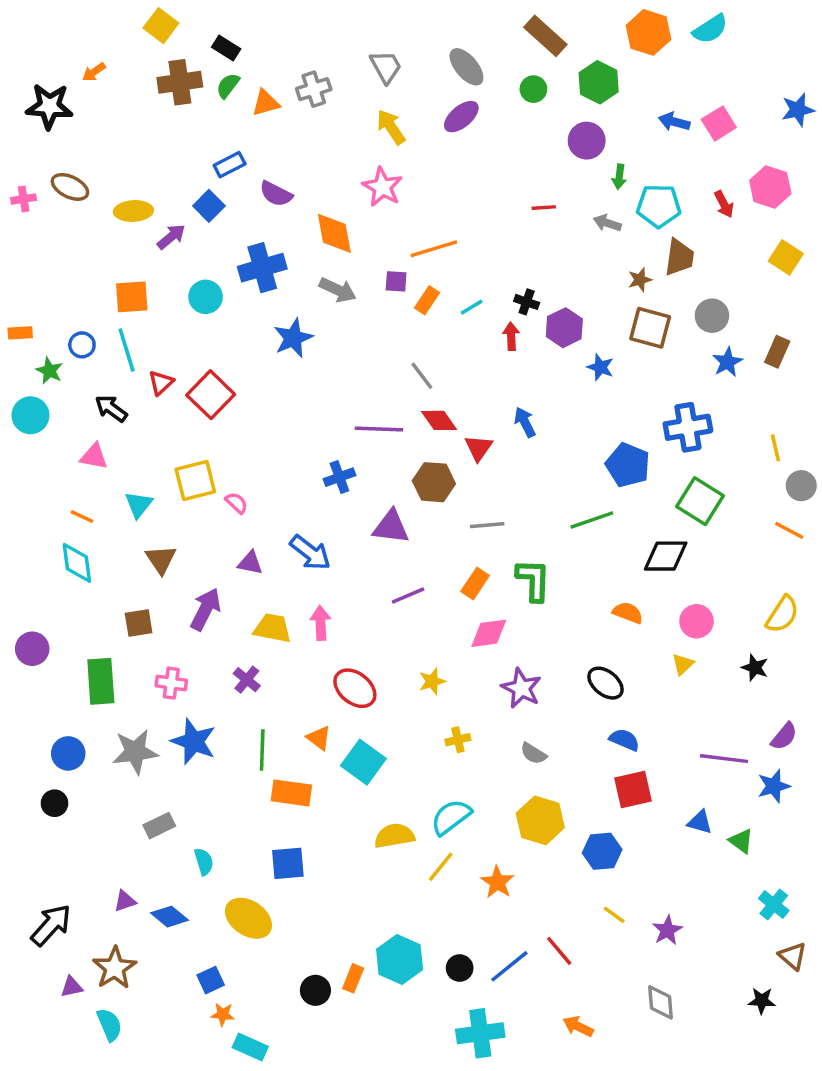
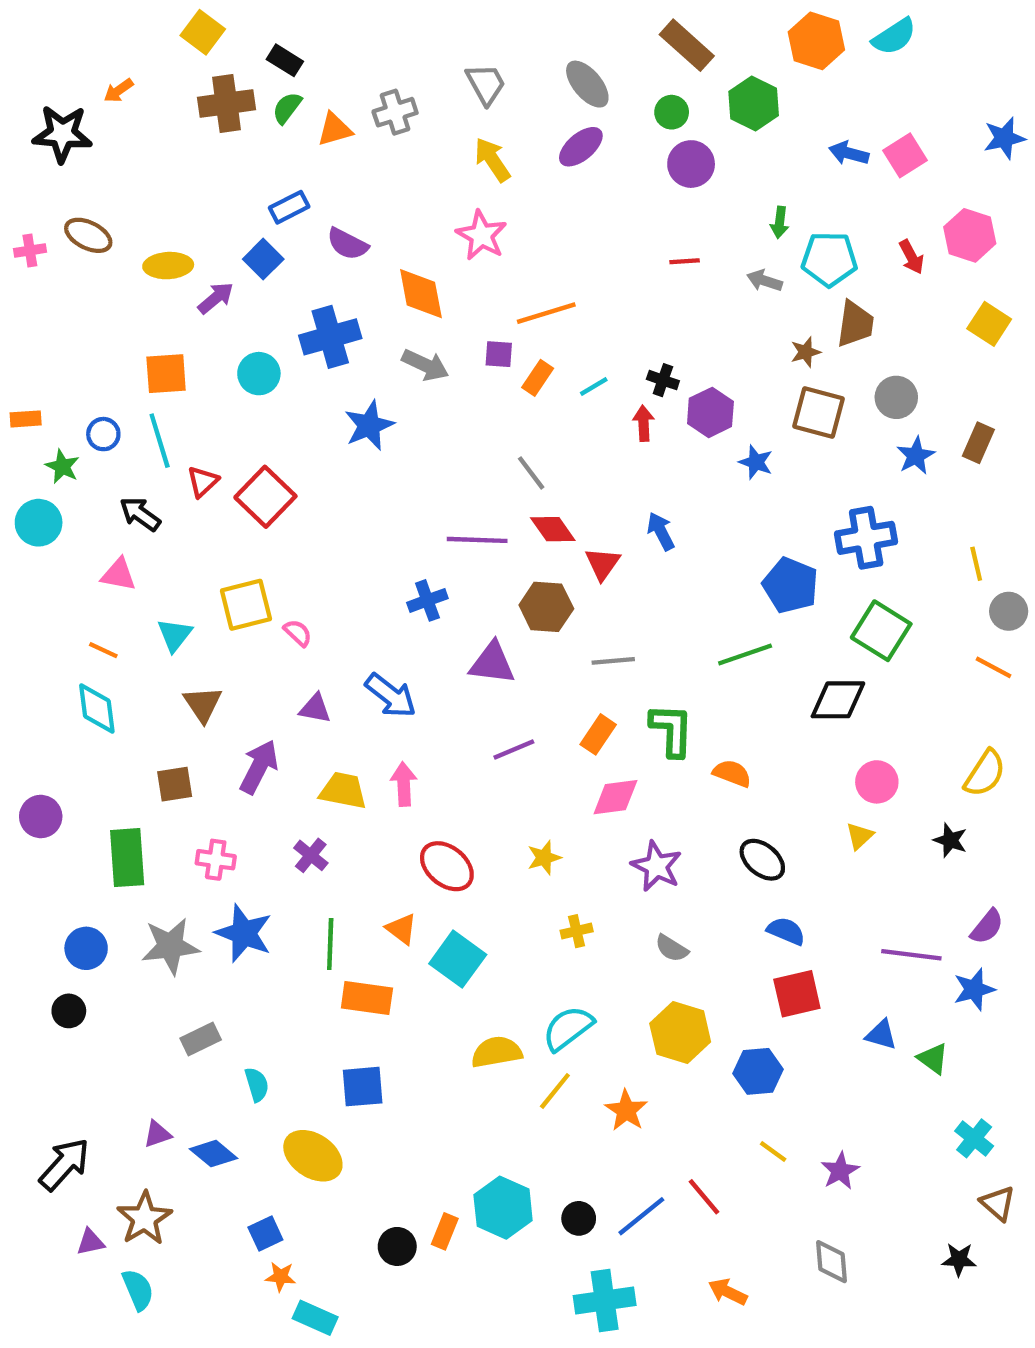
purple circle: (587, 141) -> (691, 164), moved
orange semicircle: (628, 613) -> (732, 773), moved

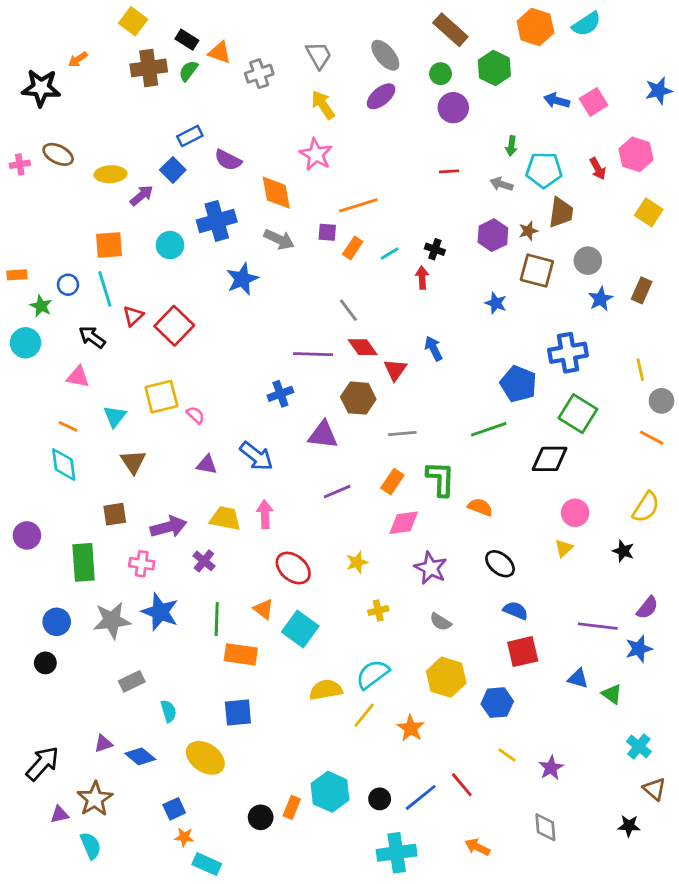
orange triangle: (335, 129) -> (220, 52), moved, turned 35
purple hexagon: (710, 412) -> (493, 235), moved
purple arrow: (259, 767) -> (169, 527), moved, turned 48

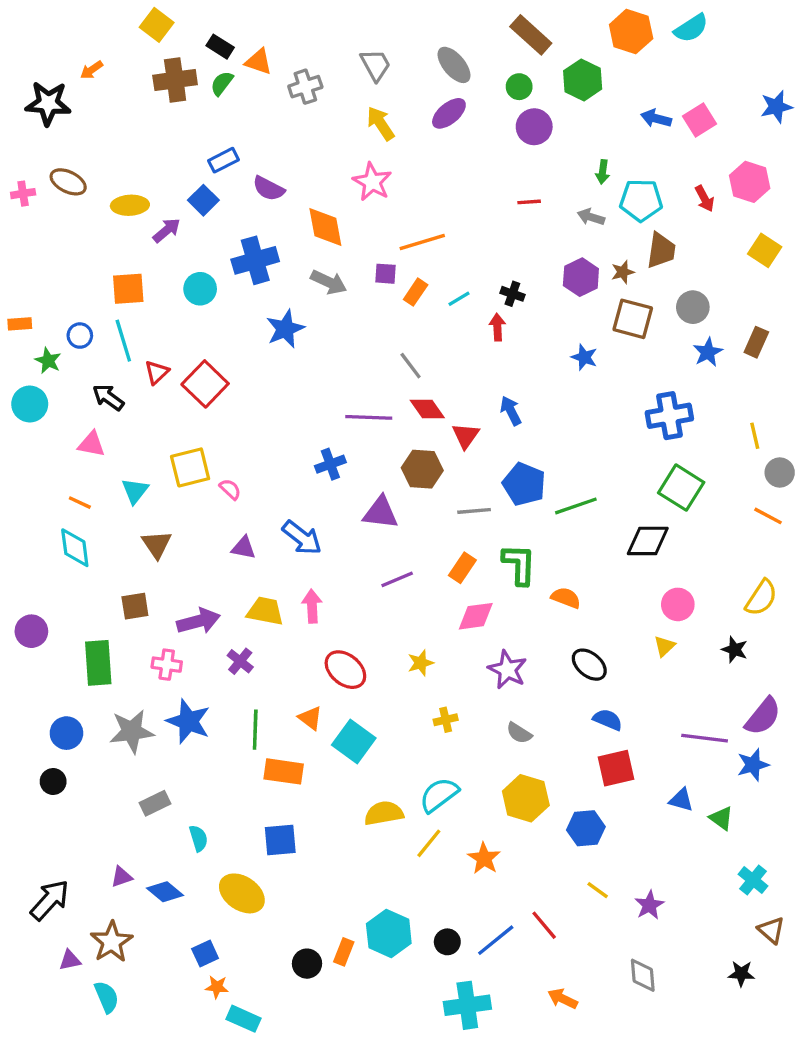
blue pentagon: (518, 384) -> (524, 484), moved
purple semicircle: (647, 608) -> (763, 716), size x1.4

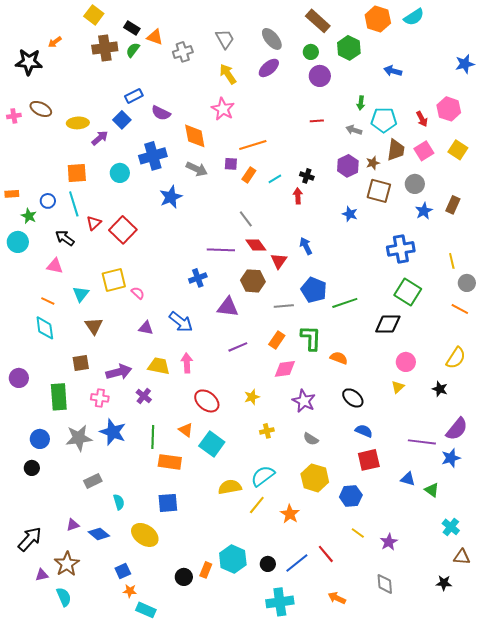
pink square: (700, 120) -> (424, 151), moved
brown triangle: (771, 930) -> (462, 557), turned -36

